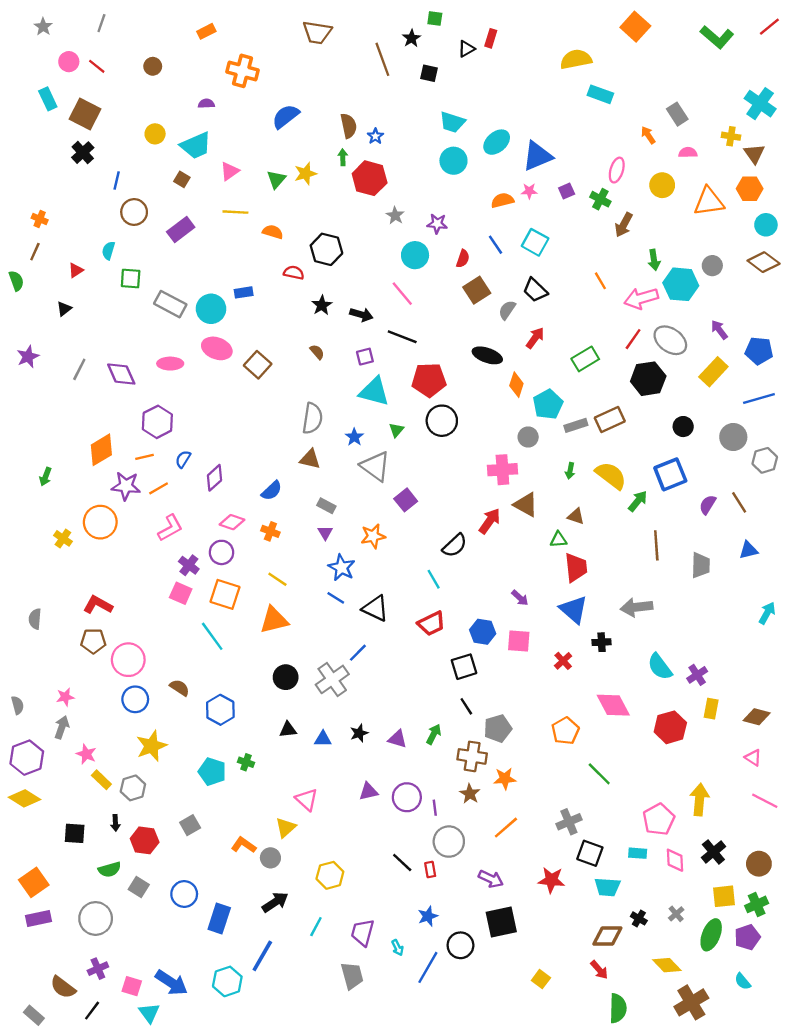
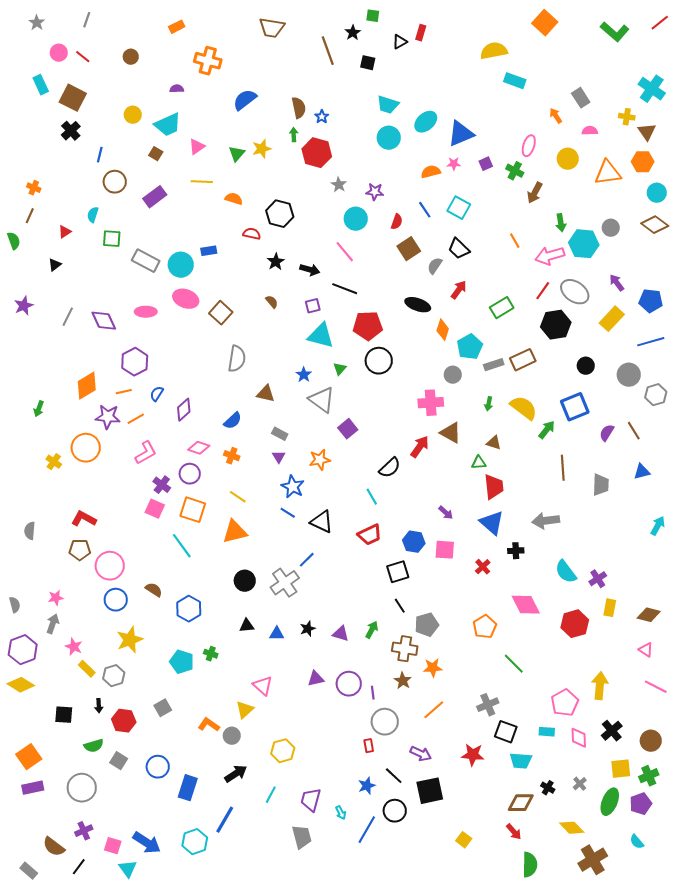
gray semicircle: (312, 418) -> (237, 359), moved
black line: (402, 863) -> (394, 776), moved

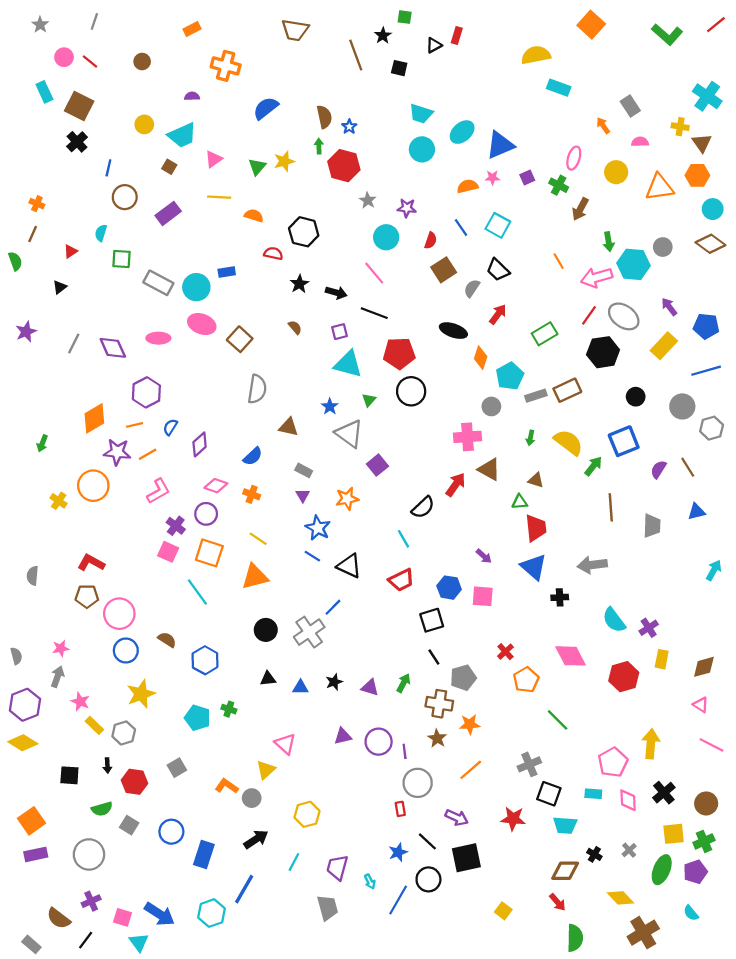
red cross: (483, 567) -> (505, 652), moved
brown diamond: (649, 615) -> (704, 667), turned -30

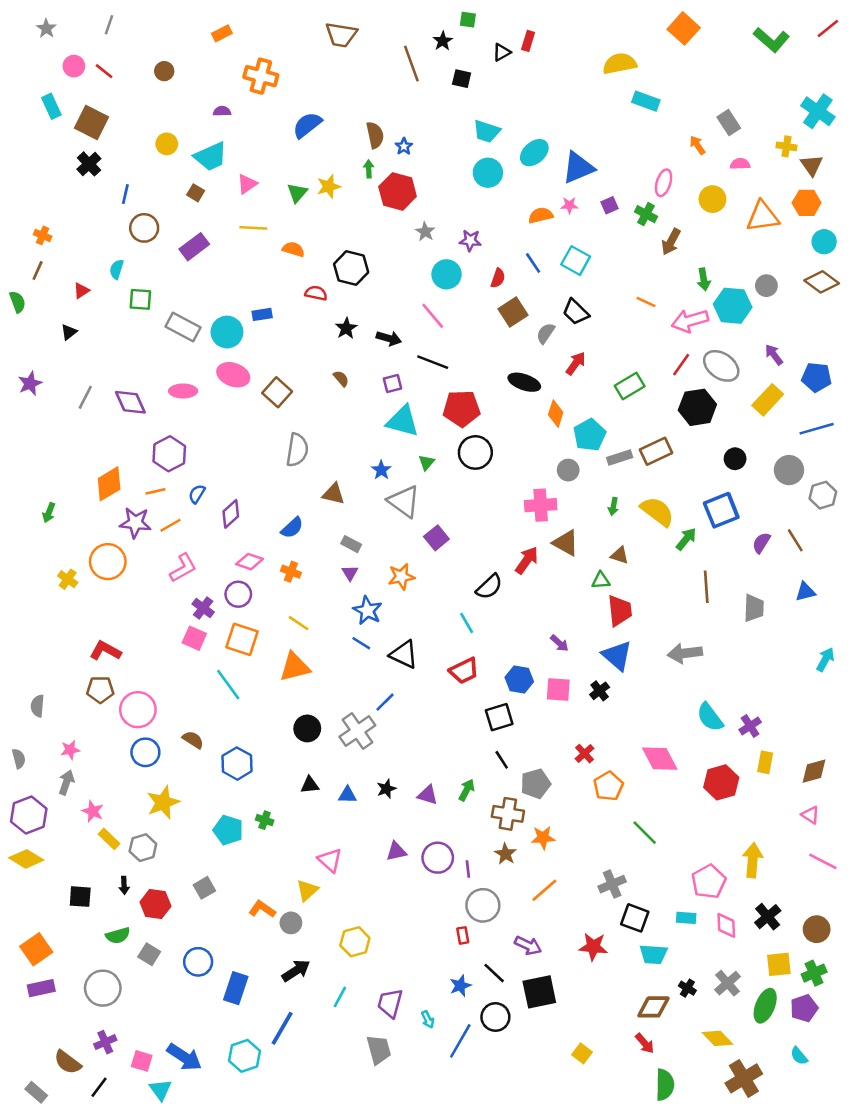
orange line: (559, 261) -> (646, 302), turned -35
gray semicircle: (33, 576) -> (38, 706), moved
black cross: (560, 597) -> (600, 691), moved, turned -35
gray cross: (629, 850) -> (728, 983), size x1.5

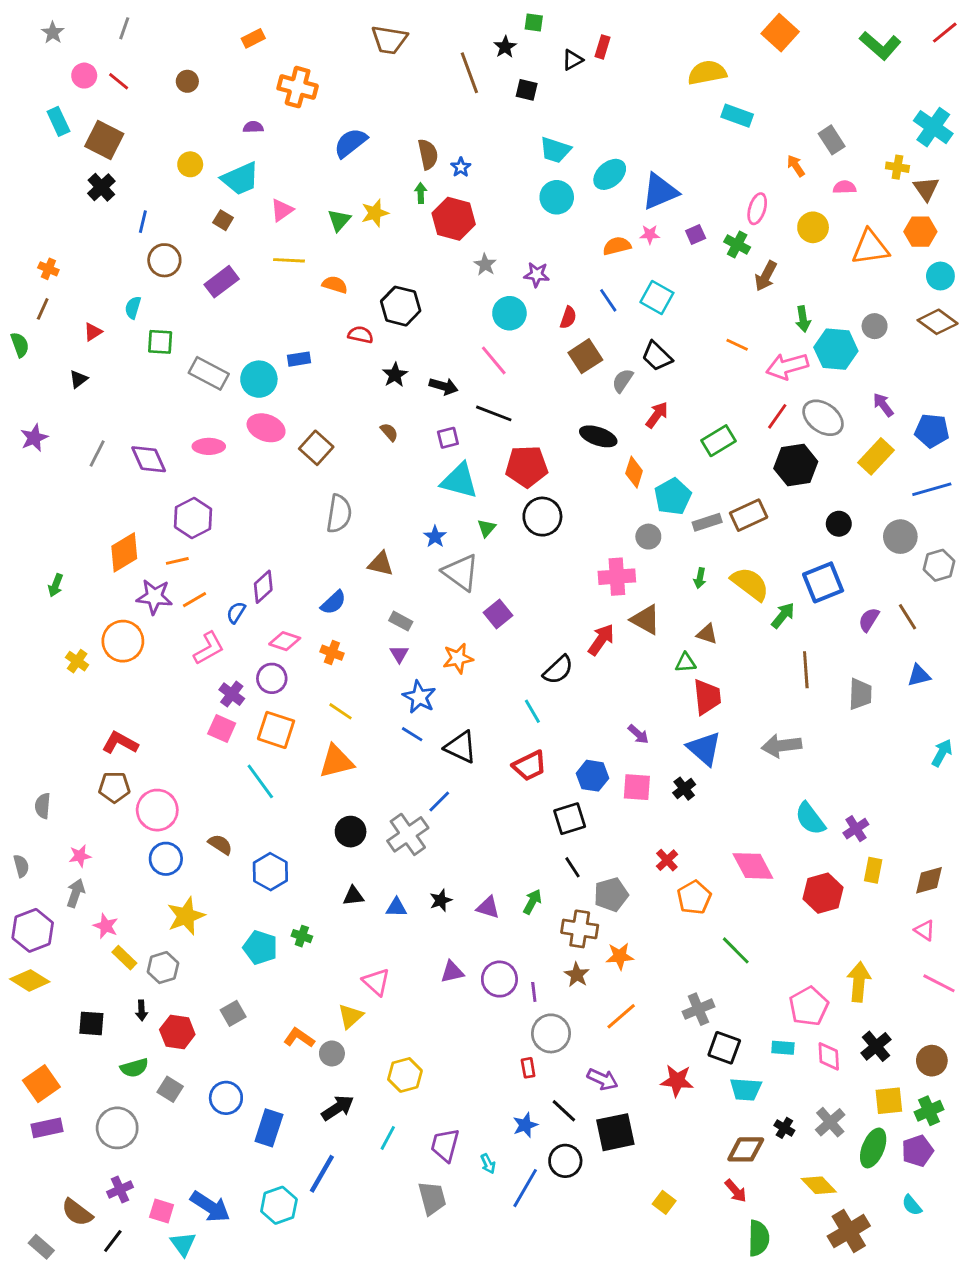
blue semicircle: (197, 494) -> (236, 612), moved

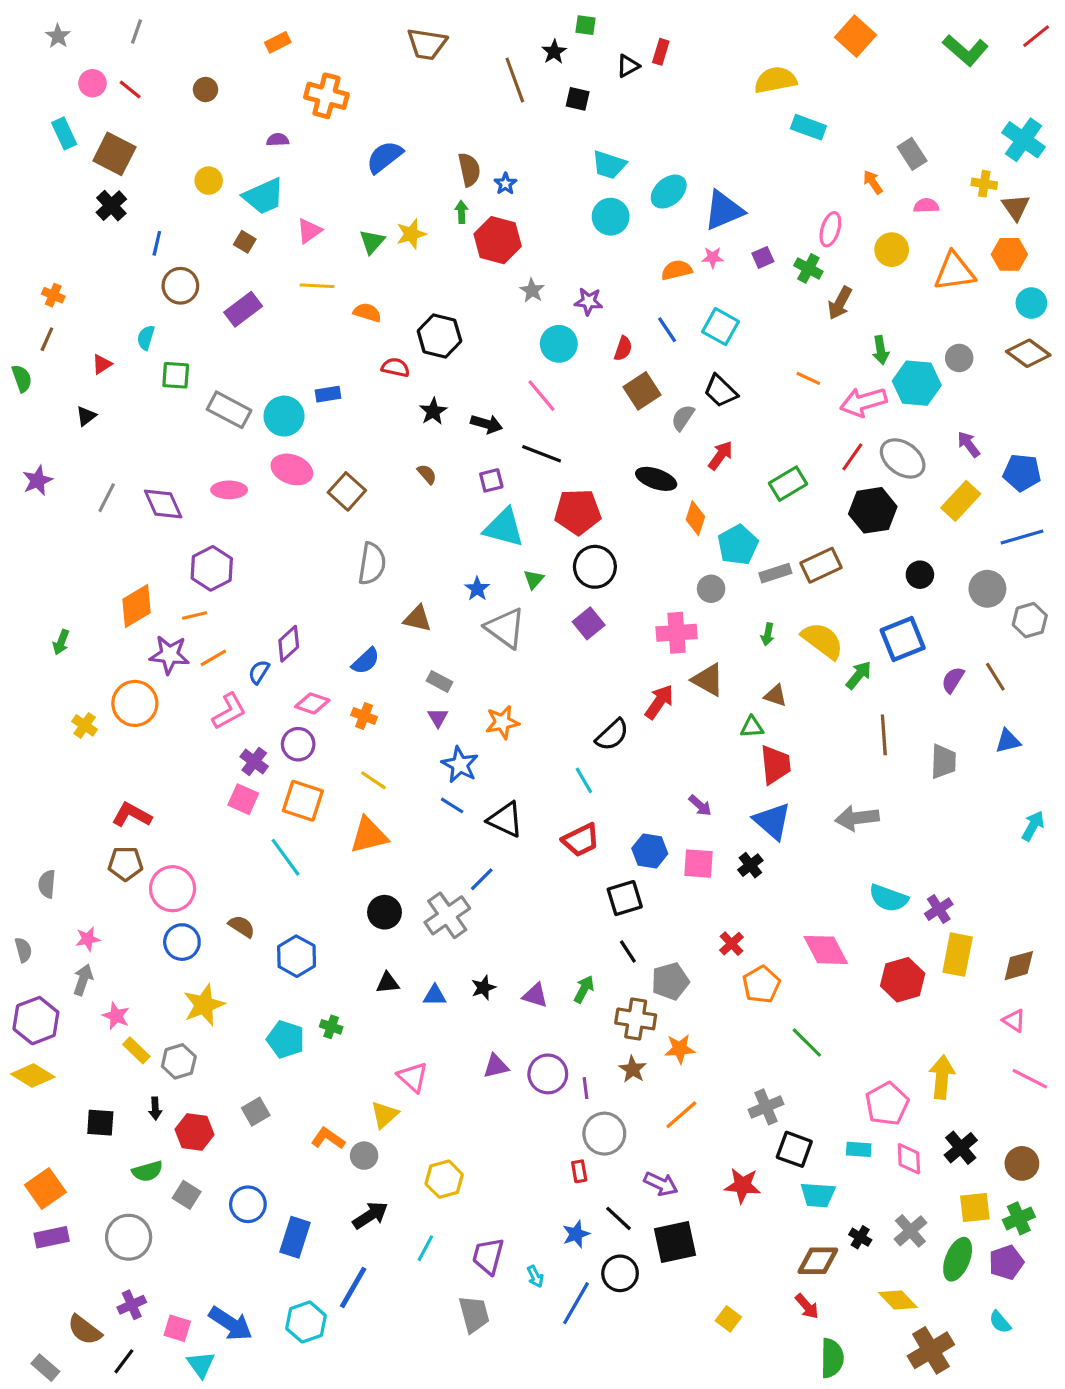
purple square: (498, 614) -> (589, 623), moved
cyan semicircle: (810, 819) -> (889, 898), turned -33
yellow rectangle: (873, 870) -> (958, 955), size x1.5

